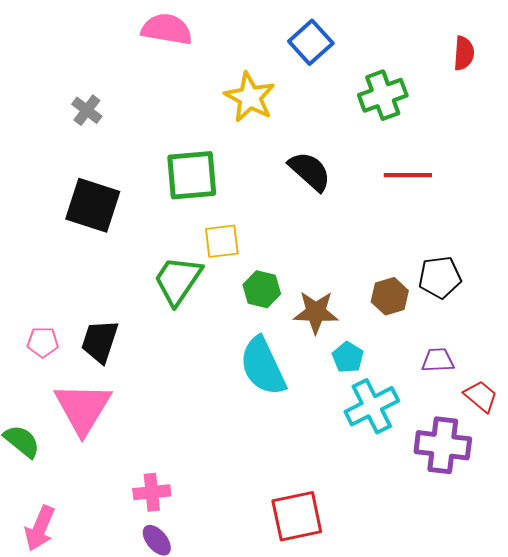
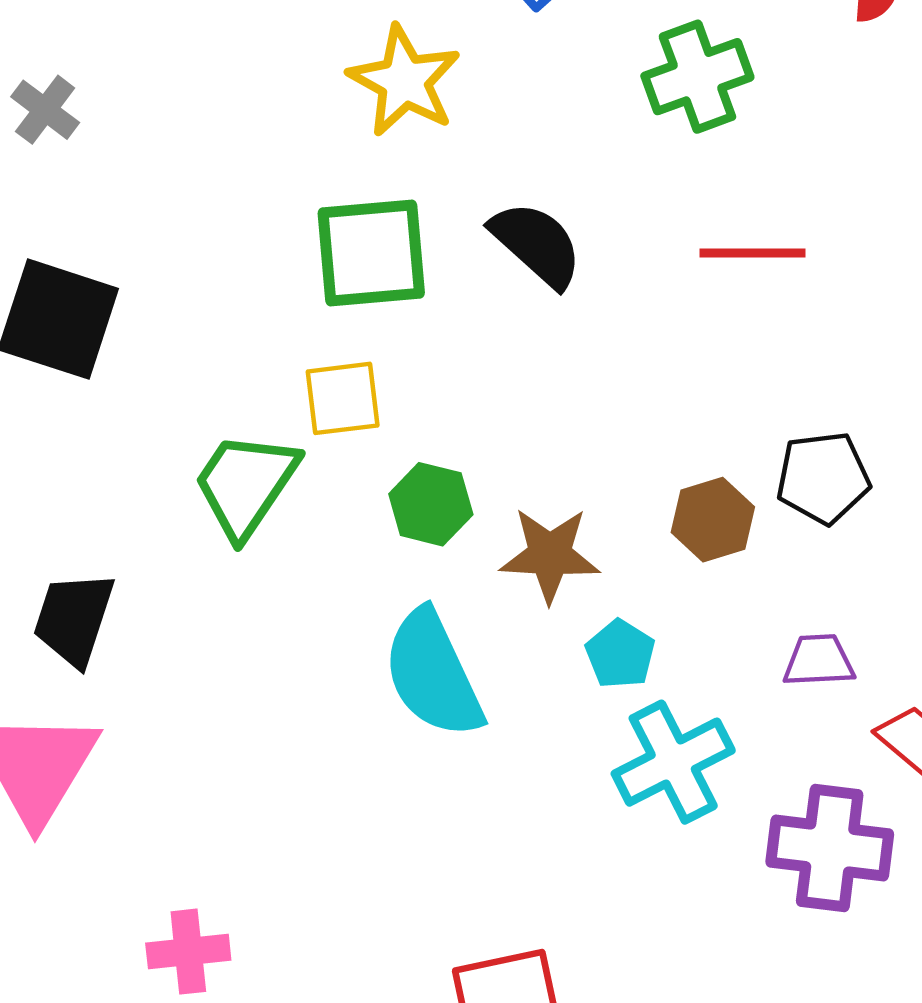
green square: (192, 175) -> (371, 253), moved

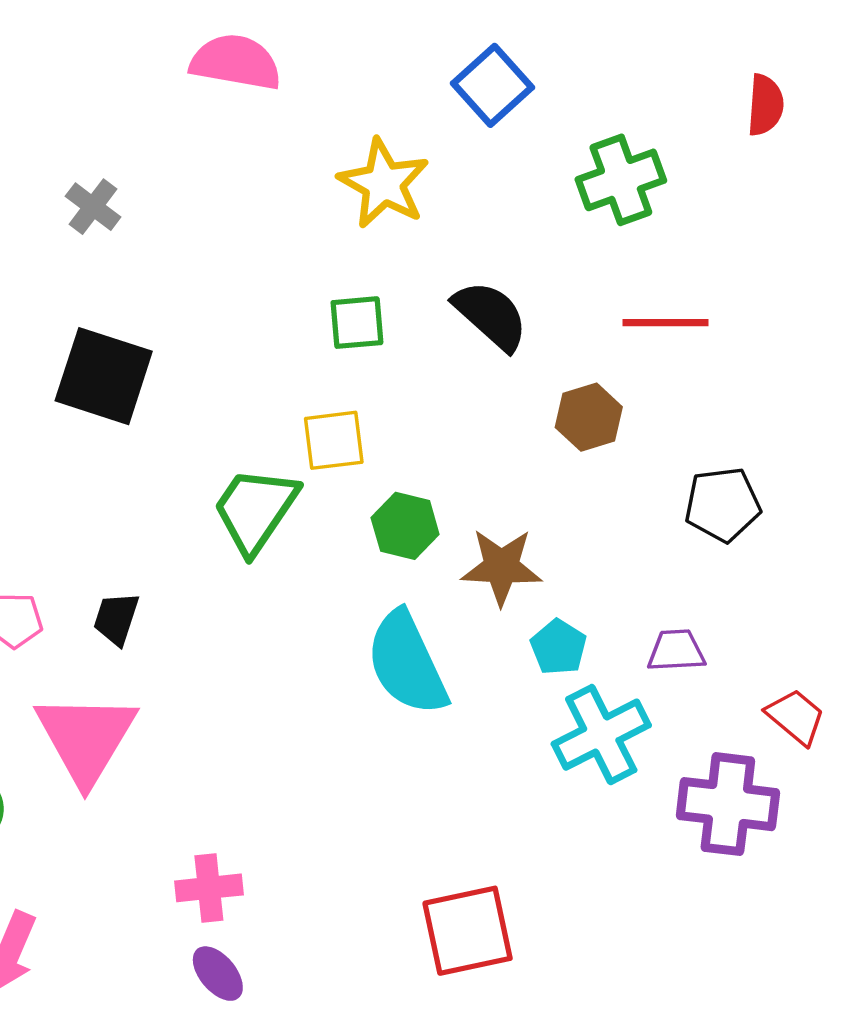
green square: (371, 253) -> (357, 323), size x0.6
brown hexagon: (713, 520) -> (589, 417), moved
black trapezoid: (74, 619) -> (116, 619), size x0.7
purple trapezoid: (819, 661) -> (676, 651), moved

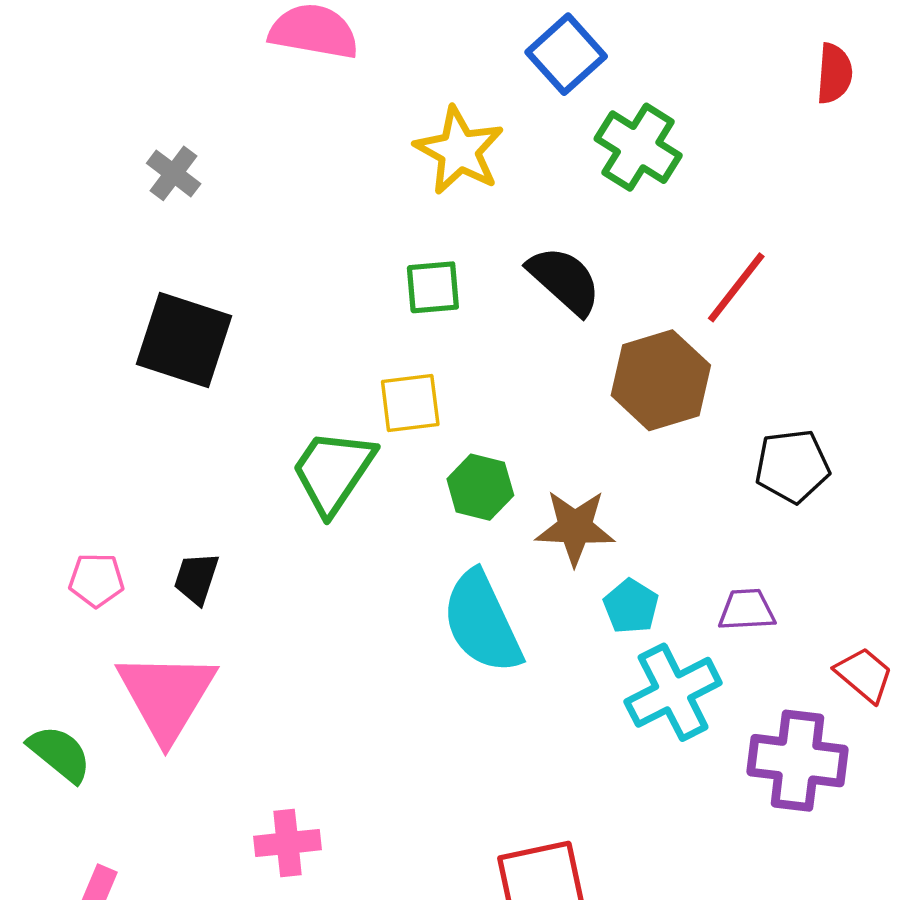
green cross: (621, 180) -> (638, 147), moved, turned -38
red line: (665, 323) -> (736, 287), turned -52
brown hexagon: (589, 417) -> (661, 380), size x1.5

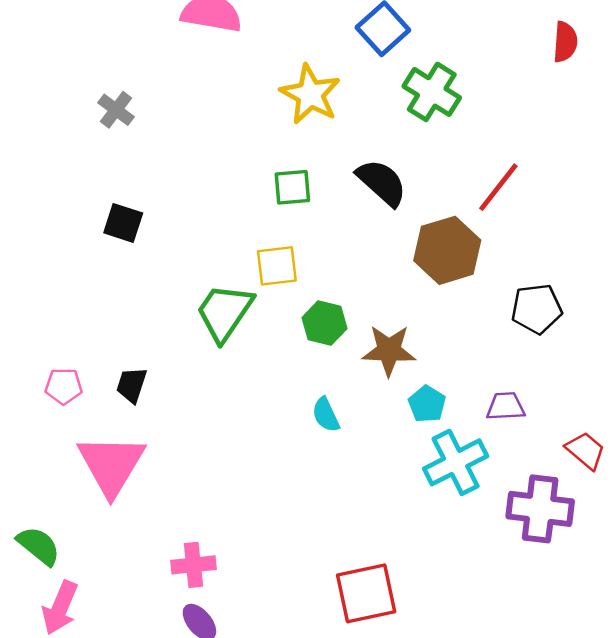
black square: (184, 340) -> (123, 223), size x0.6
cyan semicircle: (482, 622) -> (326, 415), size x0.5
green semicircle: (60, 754) -> (39, 546), moved

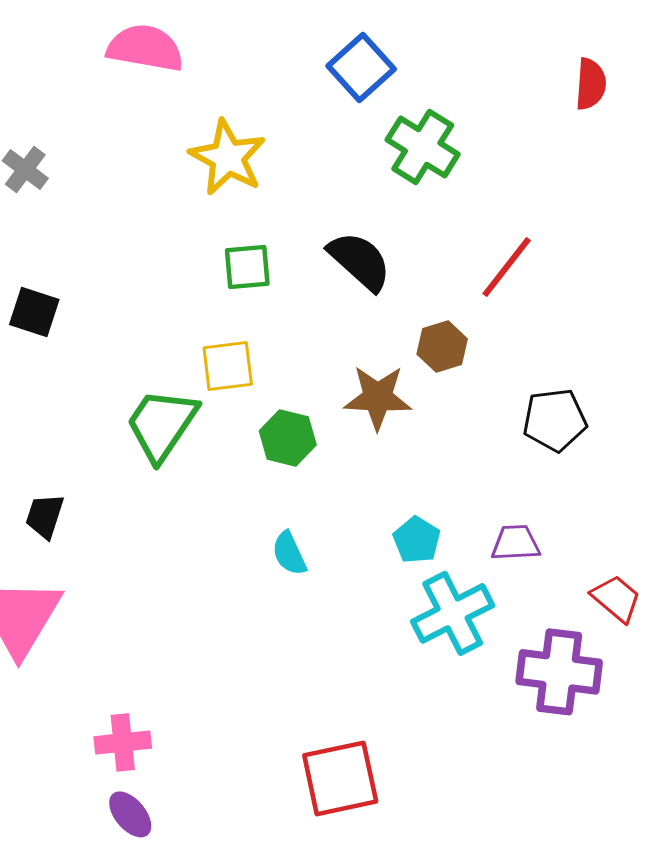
yellow star: (310, 94) -> (228, 158), moved
brown hexagon: (447, 250) -> (442, 346), size x0.6
brown star: (389, 350) -> (378, 397), moved

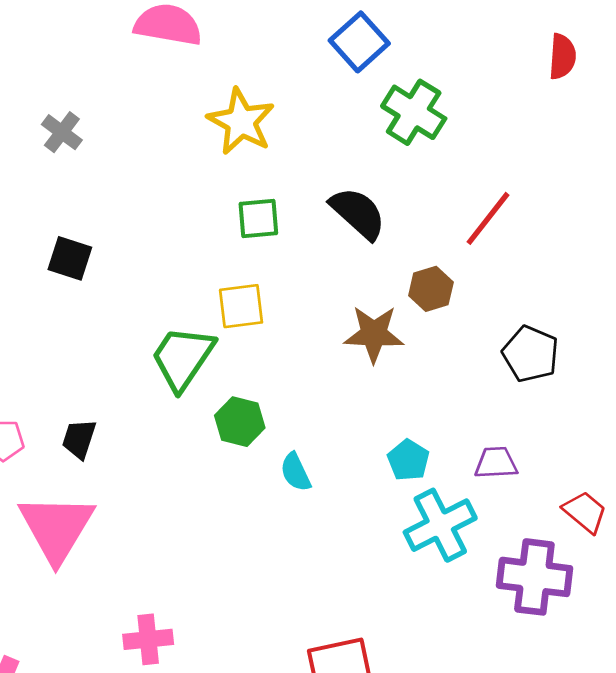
black pentagon: (555, 420) -> (530, 354), turned 30
green hexagon: (288, 438) -> (240, 422), moved

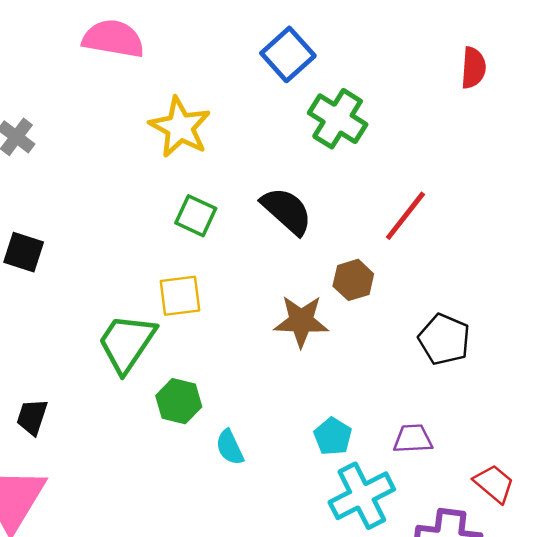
green square: (258, 218) -> (196, 216), turned 30

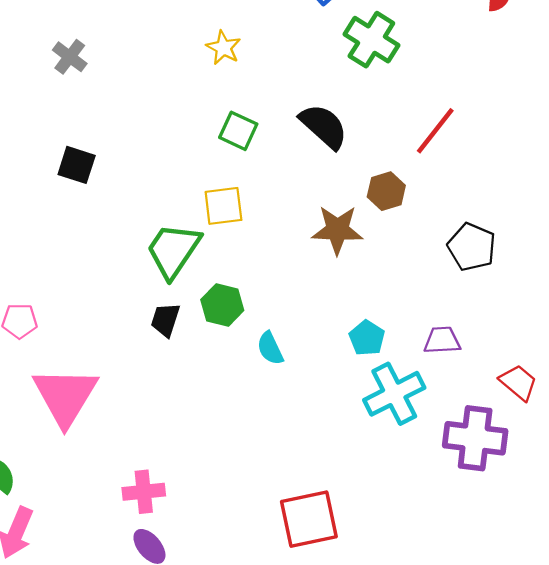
yellow star: (180, 127) -> (223, 48), size x0.6
black trapezoid: (32, 417) -> (165, 320), moved

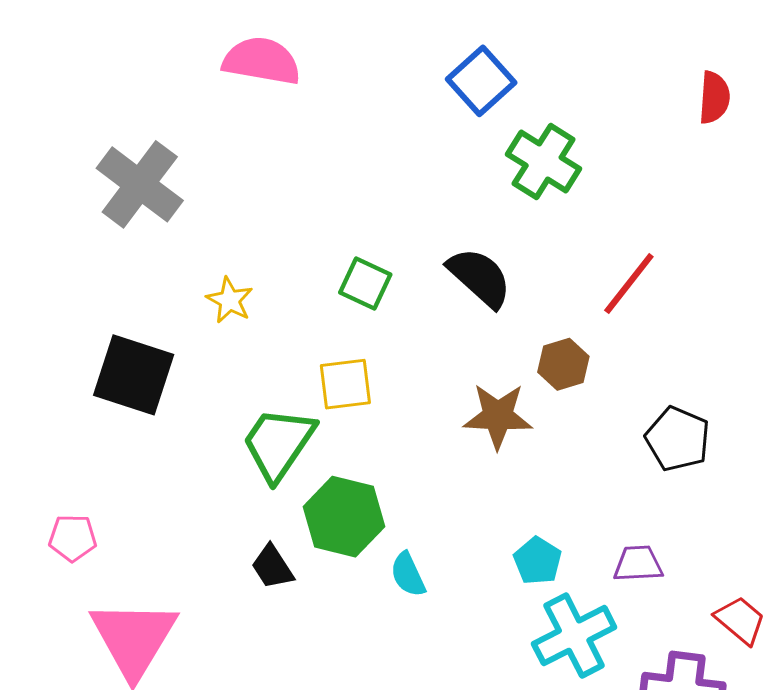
yellow star: (223, 48) -> (230, 300), moved
gray cross: (70, 57) -> (140, 184), size x1.8
black square: (77, 165) -> (134, 375), moved, size x1.6
green hexagon: (222, 305) -> (344, 517), size x1.4
black trapezoid: (165, 320) -> (272, 567), moved, turned -51

